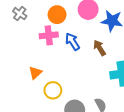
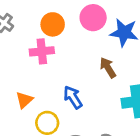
blue arrow: (73, 42) -> (73, 97), moved

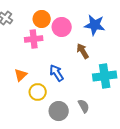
pink circle: (93, 18) -> (62, 27), moved

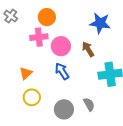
pink circle: (62, 27) -> (61, 46), moved
yellow circle: (38, 92) -> (32, 97), moved

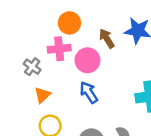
gray cross: (11, 16) -> (32, 67), moved
brown arrow: (88, 49) -> (107, 38), moved

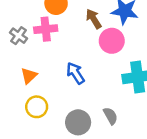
pink circle: (87, 60) -> (112, 41), moved
gray cross: (32, 67) -> (19, 36), moved

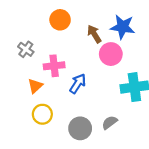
pink cross: (46, 29) -> (54, 66), moved
blue arrow: (75, 73) -> (78, 84), turned 66
gray semicircle: (110, 116) -> (110, 122), turned -98

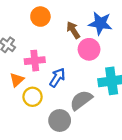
yellow circle: (42, 114) -> (33, 97), moved
gray semicircle: (110, 122) -> (81, 100), moved, size x1.5

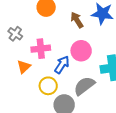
pink circle: (89, 49) -> (81, 51), moved
yellow circle: (33, 97) -> (48, 86), moved

